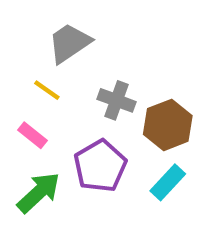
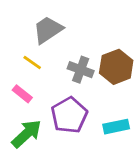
brown hexagon: (168, 125) -> (116, 67), moved
cyan rectangle: (168, 182) -> (116, 127), turned 35

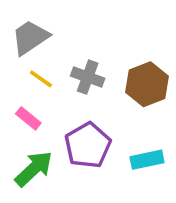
gray trapezoid: (48, 30) -> (30, 37), moved
gray cross: (81, 70) -> (88, 77), moved

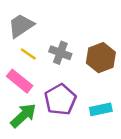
pink rectangle: (28, 118) -> (20, 81), size x1.5

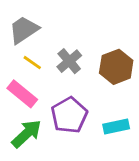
gray cross: (60, 53) -> (69, 61), turned 30

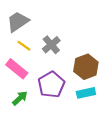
brown hexagon: (116, 67) -> (86, 67), moved
green arrow: (27, 134) -> (20, 98), size x0.7

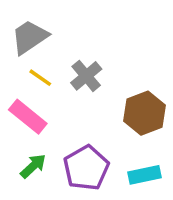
purple pentagon: (51, 85) -> (86, 168), moved
cyan rectangle: (86, 93) -> (145, 175), moved

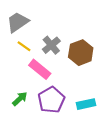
brown hexagon: (145, 113) -> (81, 53), moved
pink rectangle: (28, 117) -> (40, 69), moved

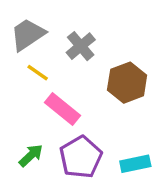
gray cross: (51, 45) -> (81, 46), moved

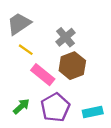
gray cross: (81, 46) -> (65, 37), moved
brown hexagon: (127, 83) -> (72, 66), moved

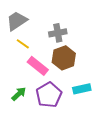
gray cross: (65, 37) -> (58, 33), turned 30
cyan rectangle: (93, 112) -> (82, 89), moved

